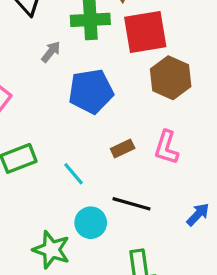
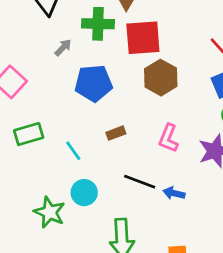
pink L-shape: (166, 147) -> (168, 138), moved
black line: (132, 204) -> (140, 182), moved
blue arrow: (198, 214) -> (174, 193), turned -125

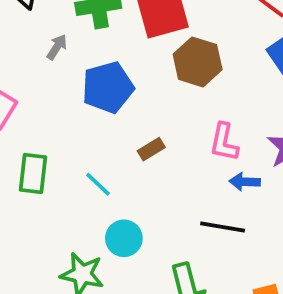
green rectangle: (29, 134) -> (33, 173), turned -56
black line: (140, 182) -> (223, 227), moved
blue arrow: (174, 193) -> (245, 182), moved

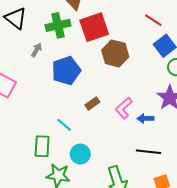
pink L-shape: (224, 142) -> (124, 108), moved, turned 40
green rectangle: (33, 173) -> (42, 146), moved
black line: (223, 227) -> (149, 152), moved

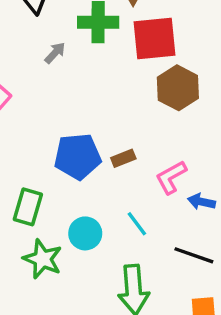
blue pentagon: (66, 71) -> (78, 156), moved
cyan line: (64, 125) -> (137, 224), moved

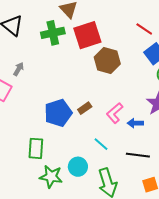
gray arrow: (55, 53) -> (19, 69), moved
cyan circle: (85, 233) -> (78, 167), moved

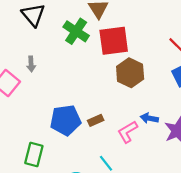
green cross: (53, 33) -> (76, 31), turned 35
gray arrow: (19, 69) -> (31, 64), turned 136
blue arrow: (135, 123) -> (149, 118), moved

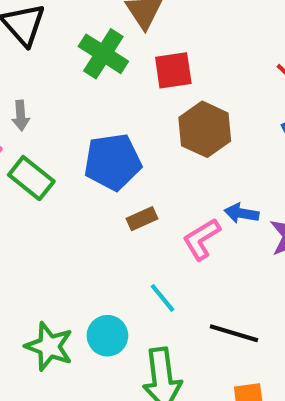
red square: (114, 41) -> (173, 70), size x0.7
blue pentagon: (66, 120) -> (113, 162), moved
green rectangle: (34, 155) -> (31, 178), moved, turned -65

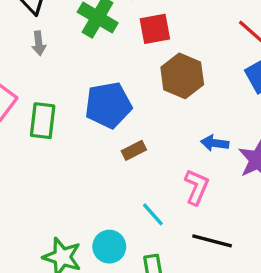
gray arrow: (21, 116) -> (39, 43), moved
green rectangle: (31, 178) -> (43, 121), turned 60
pink L-shape: (201, 239) -> (196, 187), moved, turned 147

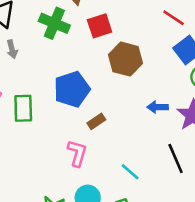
pink L-shape: (196, 187) -> (77, 153), moved
cyan line: (153, 214) -> (130, 172), moved
black line: (212, 241) -> (176, 159), moved, turned 60

